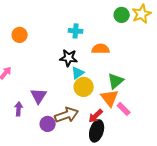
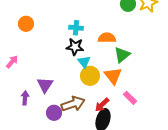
cyan cross: (76, 31) -> (76, 28), moved
cyan triangle: (78, 73) -> (84, 62), turned -32
green triangle: (116, 81) -> (122, 55), moved
orange triangle: (110, 98) -> (113, 76), moved

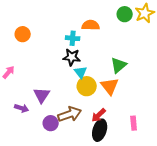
orange semicircle: (107, 38) -> (91, 25), moved
purple arrow: (25, 98) -> (22, 108), turned 104
pink rectangle: (130, 98) -> (134, 123), moved, turned 40

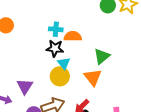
orange semicircle: (91, 25) -> (73, 36), moved
yellow circle: (87, 86) -> (60, 76), moved

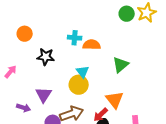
black star: (55, 48) -> (46, 57), moved
orange triangle: (93, 77) -> (115, 100), moved

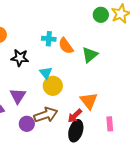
orange semicircle: (92, 45) -> (66, 46), turned -126
green triangle: (121, 65) -> (90, 55), moved
cyan triangle: (83, 72) -> (46, 73), moved

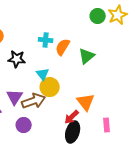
orange semicircle: (66, 46) -> (63, 47), turned 66
brown arrow: (46, 115) -> (34, 101), moved

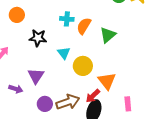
yellow circle: (50, 87) -> (83, 66), moved
brown arrow: (34, 101) -> (68, 102), moved

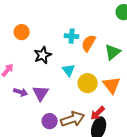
black star: (38, 38) -> (43, 55), turned -30
orange triangle: (107, 81) -> (112, 85), moved
purple arrow: (16, 89) -> (21, 92), moved

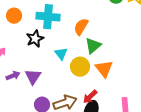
cyan cross: (72, 36) -> (48, 17), moved, size x1.6
green triangle: (113, 52) -> (93, 46), moved
purple arrow: (21, 92) -> (13, 76), turned -40

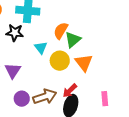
orange semicircle: (81, 27) -> (61, 31), moved
black star: (35, 39) -> (15, 33), turned 30

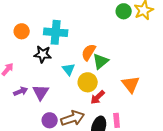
orange triangle: (84, 63) -> (131, 84), moved
red arrow: (70, 91) -> (98, 97), moved
pink rectangle: (105, 99) -> (117, 120), moved

